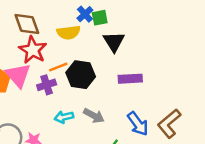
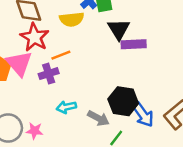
black hexagon: (81, 75) -> (123, 101), moved
purple rectangle: (130, 79) -> (134, 44), moved
gray arrow: (94, 116) -> (98, 118), moved

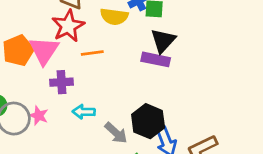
purple rectangle: (134, 44) -> (156, 59), moved
purple cross: (49, 74) -> (61, 82), moved
pink star: (35, 131) -> (39, 116), moved

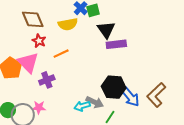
red star: (68, 26) -> (39, 41), size x0.6
purple rectangle: (156, 59) -> (116, 44), moved
cyan arrow: (84, 112) -> (82, 106), moved

